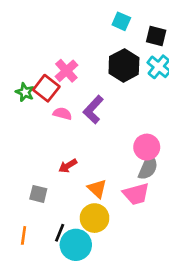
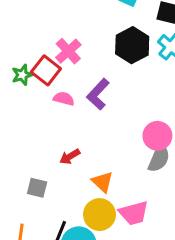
green star: (25, 92) -> (22, 75), turned 30
pink trapezoid: (136, 194) -> (134, 213), moved

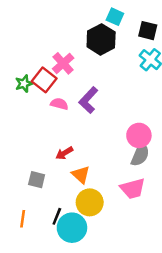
black hexagon: (132, 45) -> (101, 39), moved
orange triangle: (102, 182) -> (81, 175), moved
pink trapezoid: (134, 213) -> (133, 188), moved

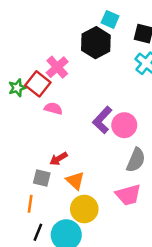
purple L-shape: (88, 100) -> (102, 120), moved
pink circle: (139, 135) -> (124, 125), moved
gray square: (37, 180) -> (42, 178), moved
black line: (57, 216) -> (38, 232), moved
orange line: (23, 219) -> (30, 204), moved

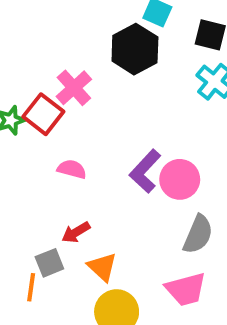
pink semicircle: (53, 108) -> (72, 169), moved
gray square: (42, 178) -> (49, 263), turned -36
orange line: (30, 204) -> (31, 287), moved

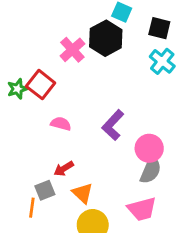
pink cross: (74, 88) -> (72, 50), moved
pink circle: (180, 179) -> (149, 148), moved

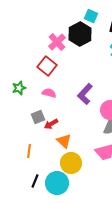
red square: (41, 85) -> (47, 66), moved
green star: (17, 89) -> (19, 88), moved
gray square: (45, 190) -> (38, 117), moved

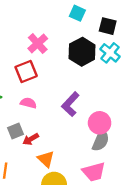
black hexagon: (80, 34) -> (82, 52), moved
red square: (47, 66) -> (26, 71), turned 30

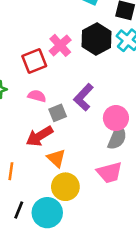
pink cross: (38, 43) -> (60, 45), moved
gray square: (16, 131) -> (58, 113), moved
red arrow: (31, 139) -> (39, 136), size x1.5

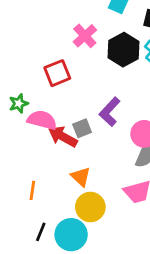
pink cross: (60, 45) -> (85, 36), moved
pink semicircle: (37, 96) -> (42, 120), moved, size x1.5
red arrow: (39, 136) -> (63, 137), moved, turned 60

